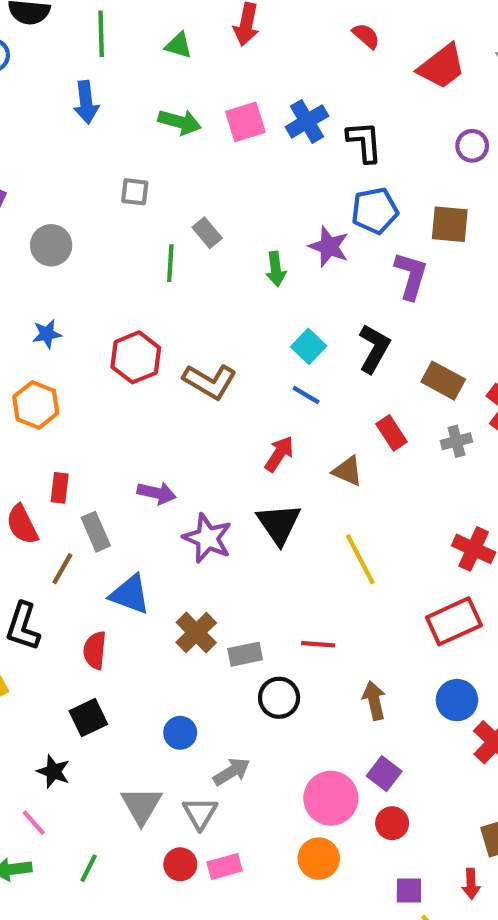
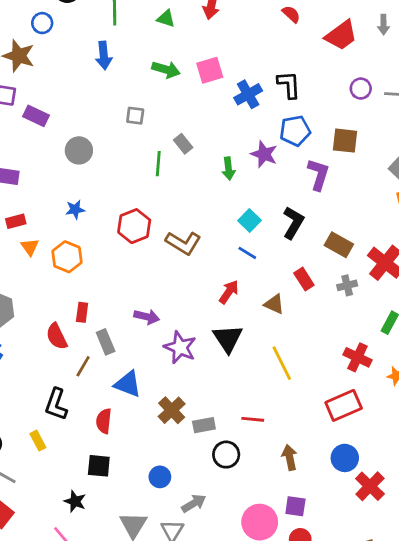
blue cross: (307, 121) -> (248, 94), moved
black square: (88, 718) -> (99, 466), turned 30
purple square: (384, 774) -> (295, 506), turned -30

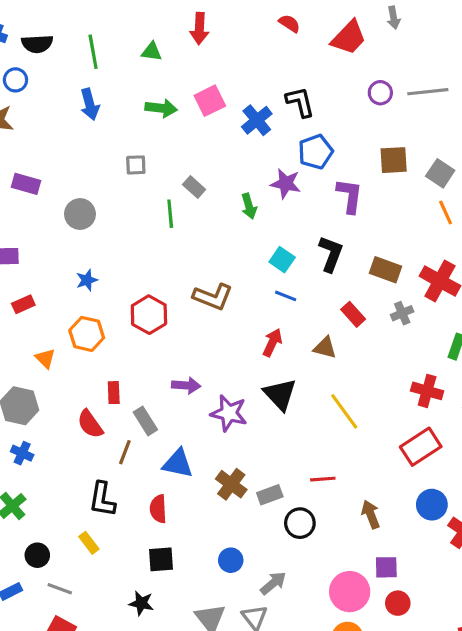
brown square: (345, 141) -> (394, 160), moved
red hexagon: (134, 226) -> (149, 315), moved
orange triangle: (30, 247) -> (45, 358), moved

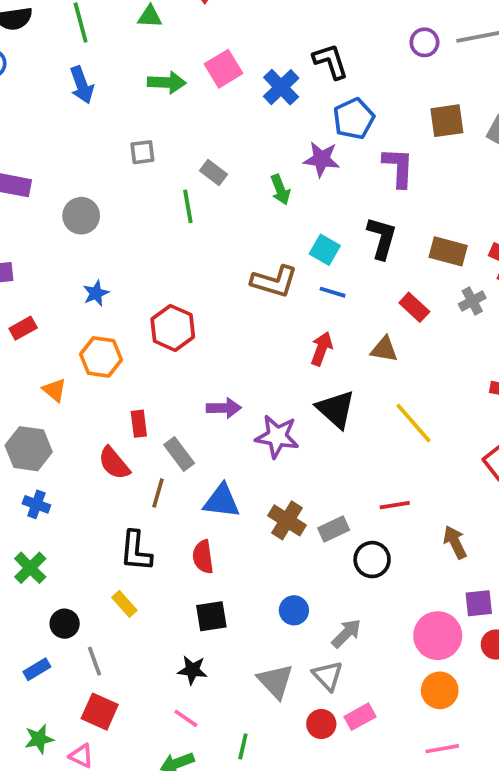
brown L-shape: (213, 297) -> (274, 281), moved
gray line: (60, 589) -> (94, 661), turned 55

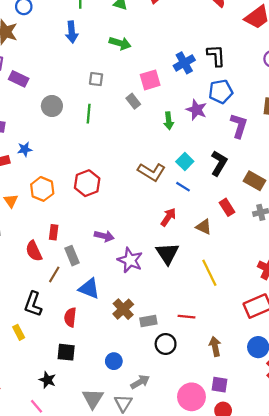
pink square: (223, 69) -> (150, 80), moved
green line: (188, 206) -> (89, 114), moved
blue star: (96, 293) -> (25, 149), moved

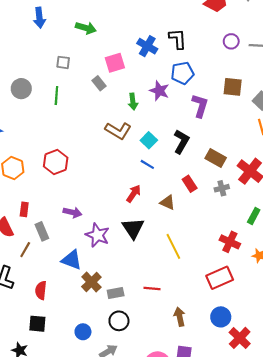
blue cross: (184, 63) -> (147, 46), turned -30
brown L-shape: (152, 172) -> (118, 131), moved
blue triangle: (89, 289) -> (72, 260), moved
black circle: (166, 344) -> (119, 321), moved

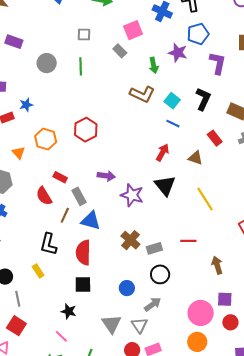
red rectangle: (24, 209) -> (60, 177), turned -64
blue triangle: (72, 260) -> (91, 221), moved
red semicircle: (41, 290) -> (83, 253), size x1.4

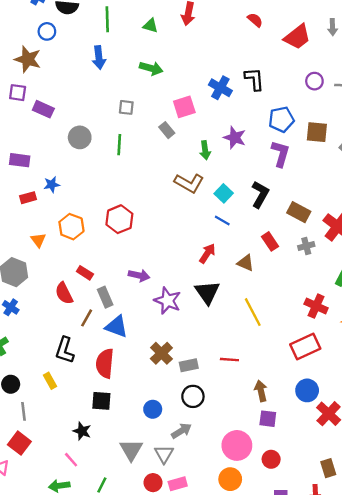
blue pentagon: (198, 34) -> (281, 119), moved
purple square: (225, 299) -> (268, 419), moved

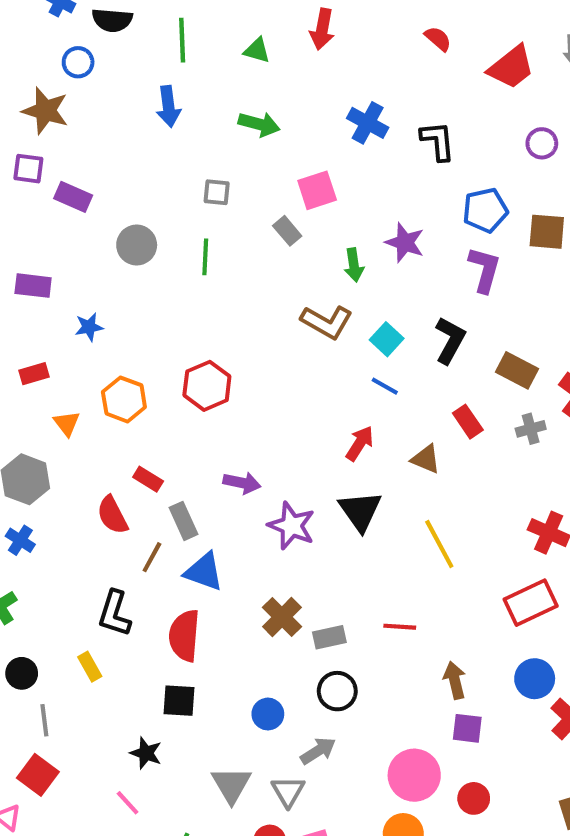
blue cross: (220, 88) -> (368, 123), moved
red rectangle: (28, 198) -> (34, 374), moved

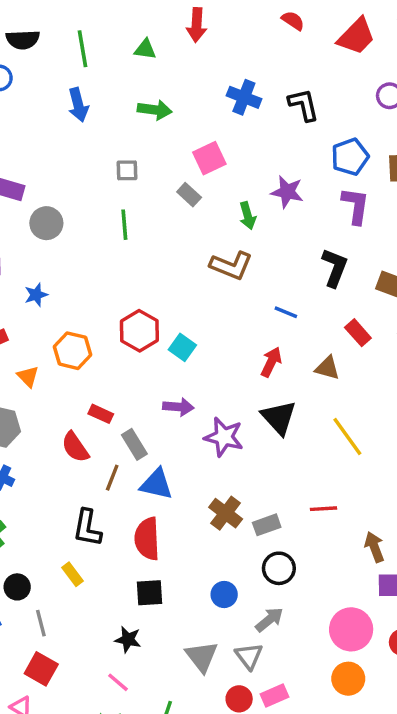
gray circle: (137, 245) -> (46, 223), moved
cyan square: (387, 339) -> (182, 347), moved

